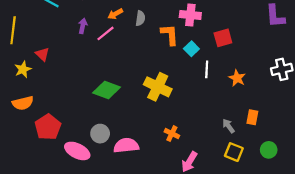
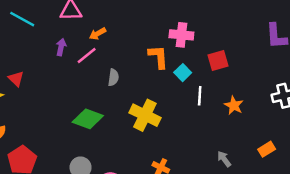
gray semicircle: (140, 18) -> (113, 77), moved
orange rectangle: (252, 117) -> (267, 149), moved, turned 48

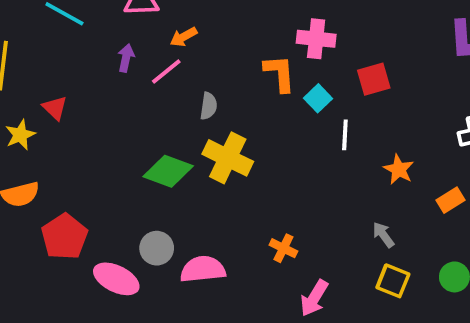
orange star: (234, 105) -> (399, 169), moved
yellow cross: (145, 115) -> (228, 158), moved
orange rectangle: (267, 149) -> (451, 200), moved

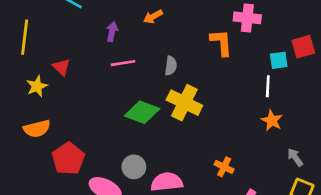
pink line: (166, 71) -> (123, 63), moved, turned 30
red square: (374, 79) -> (303, 47), moved
cyan square: (318, 98) -> (279, 60), moved, turned 36
orange star: (399, 169) -> (272, 120), moved

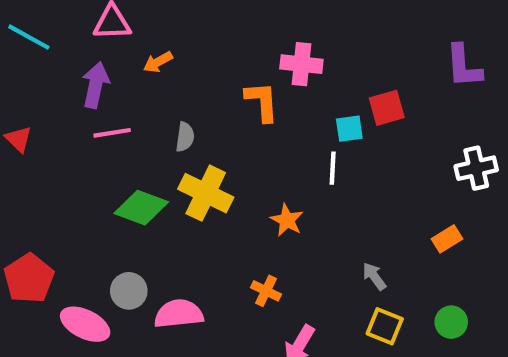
purple arrow: (112, 32) -> (95, 85), size x1.5
orange star: (272, 120) -> (287, 220), moved

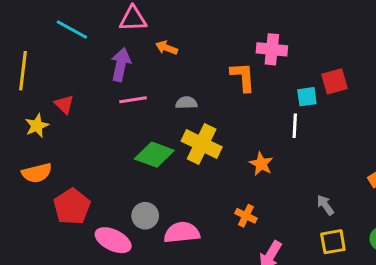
orange arrow: (158, 62) -> (167, 48), turned 50
gray semicircle: (185, 137) -> (186, 103), turned -100
yellow square: (385, 326) -> (333, 242), turned -32

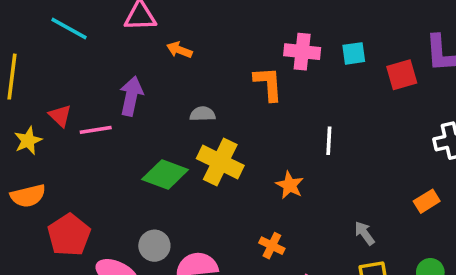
purple arrow: (121, 65) -> (131, 96), moved
red square: (334, 81) -> (402, 75), moved
cyan square: (307, 97) -> (354, 53), moved
pink line: (133, 100) -> (96, 130), moved

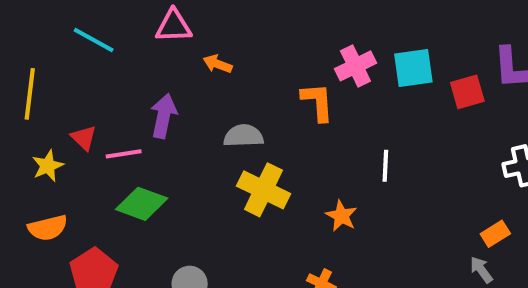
pink cross: (302, 52) -> (355, 66), turned -32
cyan square: (354, 53) -> (413, 68), size x1.5
gray semicircle: (202, 114) -> (244, 136), size x1.4
green diamond: (165, 174) -> (142, 204), moved
gray arrow: (364, 233) -> (481, 270), moved

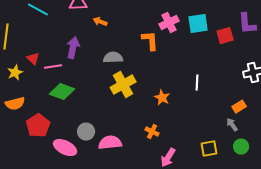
white line: (385, 166) -> (197, 83), moved
yellow cross: (264, 190) -> (123, 85), turned 35

